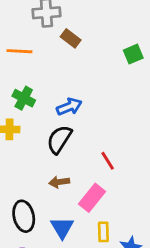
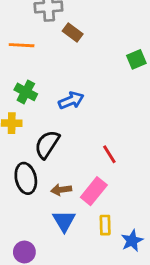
green square: (133, 54) -> (136, 59), moved
black semicircle: (59, 139) -> (47, 144), moved
brown arrow: (59, 182) -> (61, 190), moved
black ellipse: (24, 216) -> (26, 178), moved

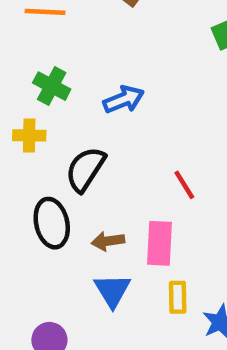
pink rectangle: (94, 191) -> (160, 243), turned -36

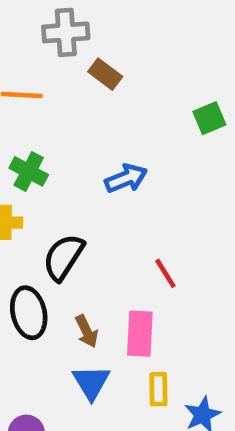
blue arrow: (124, 99) -> (126, 178), moved
brown arrow: (108, 241) -> (87, 331), turned -108

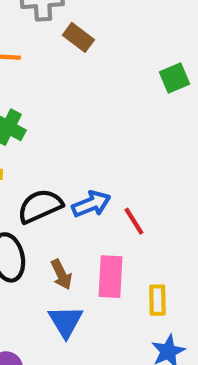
blue arrow: (126, 178) -> (91, 204), moved
black semicircle: (63, 257) -> (40, 206), turned 33
yellow rectangle: (158, 389) -> (157, 300), moved

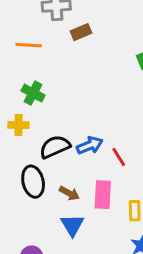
brown rectangle: (78, 37) -> (81, 32), turned -60
brown arrow: (61, 274) -> (69, 193), turned -36

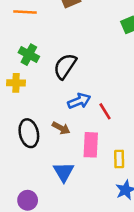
black semicircle: (55, 147) -> (65, 66), moved, turned -32
brown arrow: (69, 193) -> (61, 128), moved

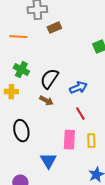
blue arrow: (79, 101) -> (78, 88), moved
brown arrow: (61, 128) -> (46, 101), moved
yellow rectangle: (119, 159) -> (91, 141), moved

